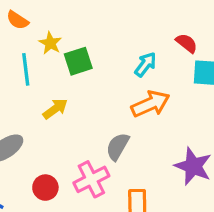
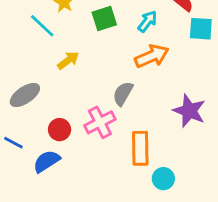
green square: (78, 61) -> (104, 19), moved
cyan line: (26, 69) -> (42, 26), turned -40

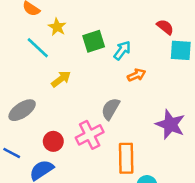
cyan arrow: (147, 21) -> (122, 50), moved
orange arrow: (152, 56) -> (137, 75), size x0.6

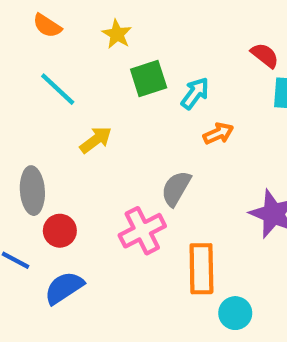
yellow star: (57, 27) -> (117, 34), moved
gray ellipse: (22, 110) -> (32, 191), turned -60
red circle: (53, 141) -> (60, 231), moved

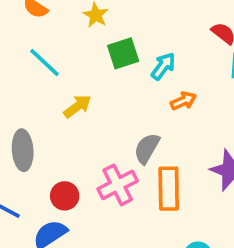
red circle: (60, 231) -> (65, 196), moved
orange rectangle: (201, 269) -> (169, 189), moved

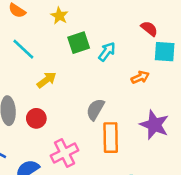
orange arrow: (183, 101) -> (140, 77), moved
pink cross: (118, 185) -> (65, 153), moved
red circle: (65, 196) -> (36, 118), moved

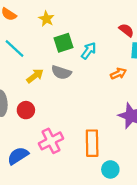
gray semicircle: (95, 109) -> (61, 72), moved, turned -102
orange rectangle: (111, 138) -> (92, 143), moved

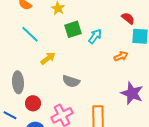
gray semicircle: (61, 72) -> (71, 81), moved
red circle: (26, 110) -> (33, 103), moved

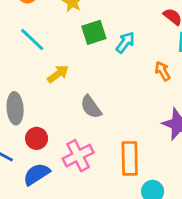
orange arrow: (121, 56) -> (163, 71), turned -96
gray semicircle: (71, 81) -> (91, 107), turned 36

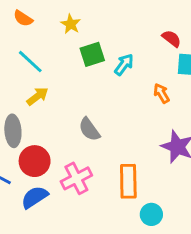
yellow arrow: (58, 74) -> (37, 96), moved
red circle: (37, 138) -> (35, 161), size x1.4

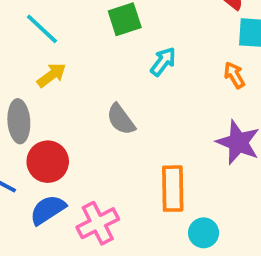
cyan arrow: (124, 64) -> (163, 62), moved
orange arrow: (161, 93) -> (234, 75), moved
pink cross: (76, 178) -> (98, 223), moved

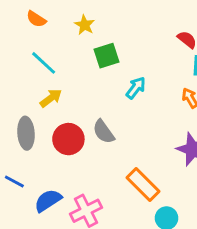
red circle: (48, 162) -> (68, 139), moved
orange rectangle: (173, 189) -> (143, 184), turned -44

